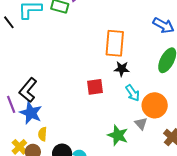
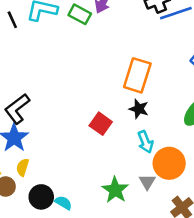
red square: (95, 87) -> (101, 124), turned 30

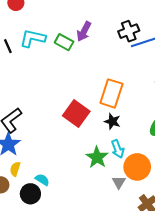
red square: (101, 124) -> (76, 114), moved, size x1.4
green star: (115, 190) -> (97, 157), moved
cyan semicircle: (63, 203) -> (42, 180), moved

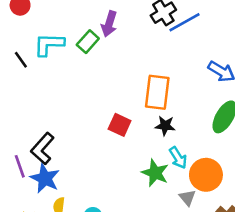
green rectangle: (64, 42) -> (88, 42), turned -66
red square: (76, 114) -> (120, 125), size x0.7

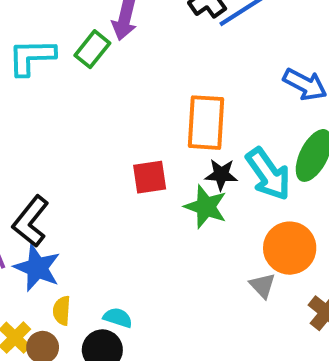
red square: (120, 125) -> (150, 177), turned -30
cyan arrow: (178, 158) -> (268, 174), moved, size x1.5
green star: (155, 173) -> (206, 207), moved

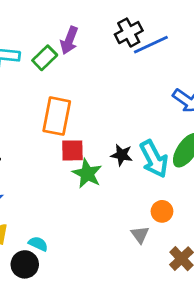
orange rectangle: (206, 123) -> (57, 116), moved
green star: (206, 207) -> (87, 174), moved
orange circle: (290, 248) -> (162, 211), size x0.6

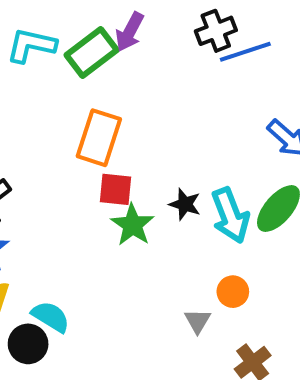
green rectangle: (45, 58) -> (92, 53), size x1.4
cyan semicircle: (38, 244) -> (51, 317), size x1.4

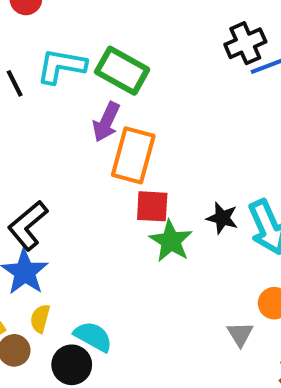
purple arrow: (130, 32) -> (106, 122), moved
green rectangle: (92, 53) -> (122, 71), turned 69

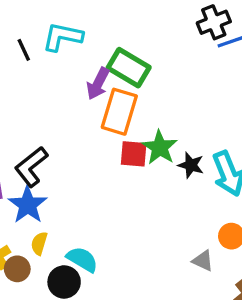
green rectangle: (122, 71) -> (129, 68), moved
green star: (171, 241) -> (160, 147), moved
gray triangle: (240, 334) -> (203, 261), turned -35

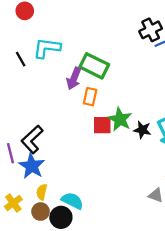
orange rectangle: (119, 112) -> (90, 97), size x0.6
brown circle: (17, 269) -> (41, 212), moved

